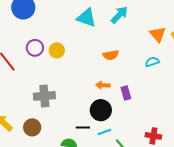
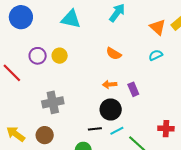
cyan triangle: (86, 18) -> (71, 19), moved
orange semicircle: (111, 55) -> (114, 54), turned 49

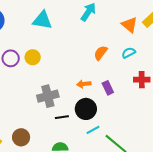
orange semicircle: (114, 54) -> (101, 53), moved, turned 98
gray cross: (53, 102) -> (48, 96), moved
black line: (95, 129) -> (62, 117), moved
red cross: (166, 129) -> (142, 80), moved

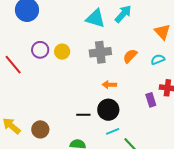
cyan triangle: (42, 20) -> (95, 18), moved
purple rectangle: (108, 88) -> (151, 100), moved
gray cross: (48, 96) -> (100, 52), moved

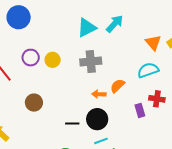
cyan triangle: (95, 18) -> (87, 28), turned -45
orange semicircle: (130, 56) -> (117, 86), moved
cyan semicircle: (158, 59) -> (148, 70), size x1.5
brown circle: (40, 129) -> (34, 103), moved

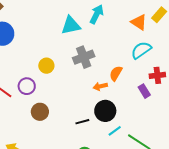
cyan triangle: (87, 28) -> (71, 25), turned 30
purple circle: (31, 58) -> (27, 86), moved

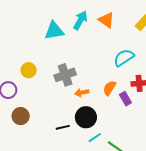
orange triangle: (139, 22) -> (106, 20), moved
gray cross: (84, 57) -> (65, 75), moved
orange semicircle: (116, 73) -> (109, 88), moved

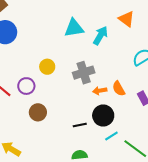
cyan arrow: (80, 20) -> (100, 36), moved
orange semicircle: (109, 88) -> (119, 89), moved, turned -63

